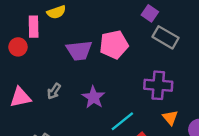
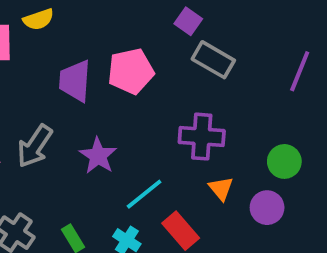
purple trapezoid: (79, 51) -> (75, 81), turned 100
gray arrow: (54, 91) -> (35, 146), size x1.6

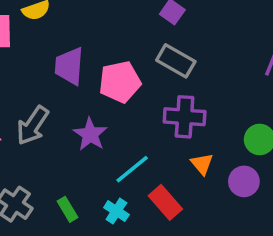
gray rectangle: (213, 60) -> (176, 61), moved
pink pentagon: (131, 71) -> (120, 82), moved

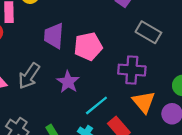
gray rectangle: (176, 61) -> (148, 32), moved
orange triangle: (202, 164) -> (144, 102), size x1.5

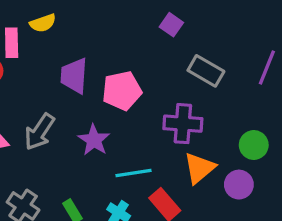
orange triangle: (144, 102) -> (199, 168), turned 30
cyan line: (96, 105) -> (133, 173), turned 30

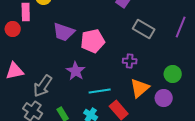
purple trapezoid: (74, 76) -> (64, 32), turned -75
purple cross: (183, 124) -> (130, 61), size x0.6
gray arrow: (40, 132) -> (43, 86), moved

